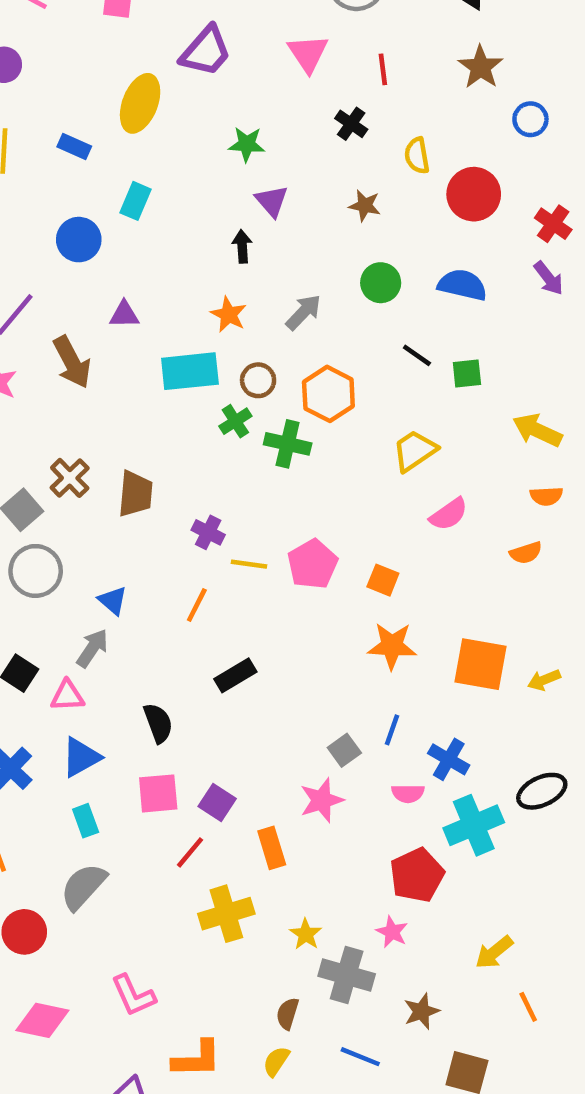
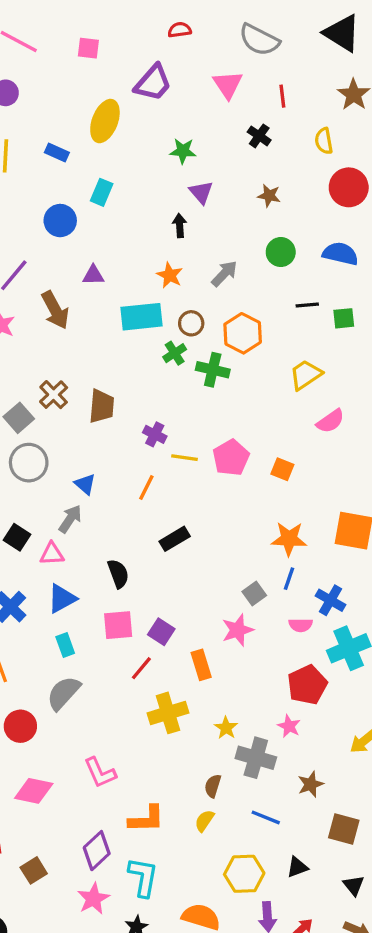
yellow semicircle: (417, 156) -> (324, 141), moved
black line: (417, 355) -> (307, 305), turned -40
orange star: (392, 646) -> (289, 539), moved

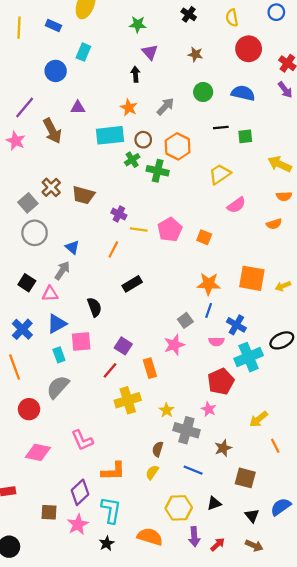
brown trapezoid: (102, 406) -> (83, 195), turned 100
pink square: (118, 625) -> (81, 342), moved
brown square: (34, 870) -> (49, 512), moved, turned 35

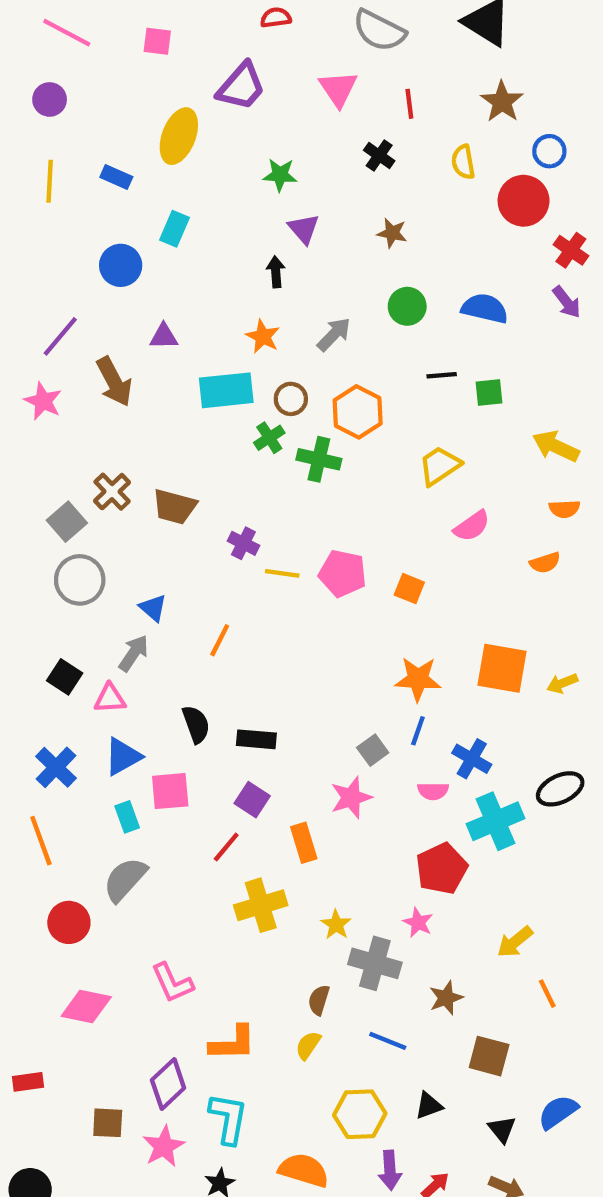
red circle: (249, 49) -> (524, 201), moved
pink pentagon: (170, 230) -> (343, 573), turned -30
orange line: (113, 249) -> (220, 640), moved
black rectangle: (132, 284) -> (256, 739), moved, turned 36

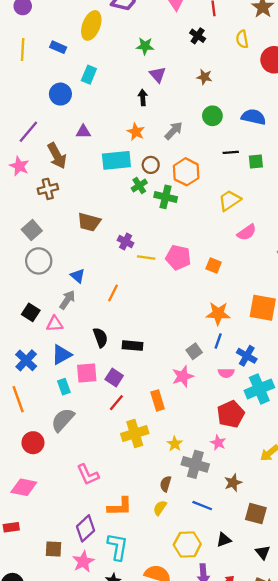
brown cross: (112, 492) -> (48, 189), moved, turned 30
purple square: (252, 800) -> (114, 378), moved
pink diamond: (86, 1006) -> (24, 487), moved

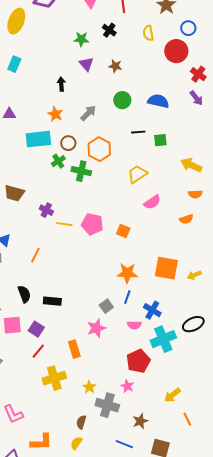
green star: (145, 46) -> (81, 39), moved
purple triangle: (158, 75) -> (86, 64), moved
blue line: (202, 506) -> (124, 444), moved

